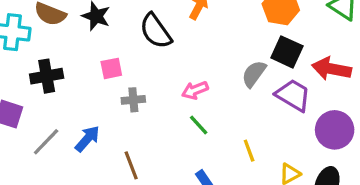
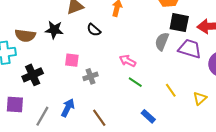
black semicircle: (156, 31) -> (94, 30), size x0.6
pink square: (111, 68) -> (72, 60), turned 32
pink arrow: (195, 90) -> (128, 61), turned 63

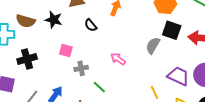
purple trapezoid: (190, 49) -> (178, 76), moved
green line: (135, 82) -> (99, 87), moved

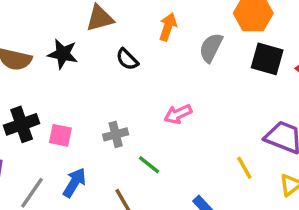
gray semicircle: (153, 45) -> (211, 48), moved
pink square: (66, 51) -> (60, 135), moved
pink arrow: (118, 59) -> (178, 114), turned -56

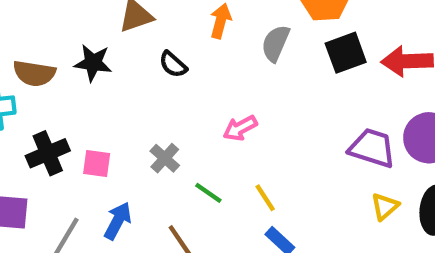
black square: (267, 59) -> (346, 53), turned -32
gray cross: (116, 134) -> (165, 158), turned -30
yellow line: (244, 168) -> (265, 198), moved

